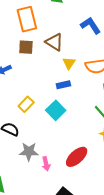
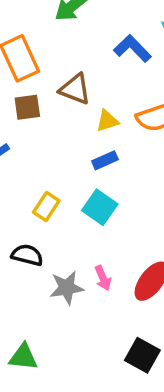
yellow triangle: (69, 63) -> (107, 121), turned 48
pink arrow: (46, 164) -> (103, 278), moved

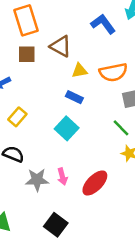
blue rectangle: (105, 160) -> (74, 97), turned 42
yellow rectangle: (46, 206) -> (17, 117), moved
black square: (142, 355) -> (56, 225), moved

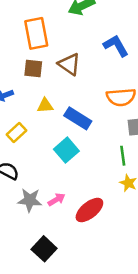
yellow triangle: (80, 71) -> (45, 106), moved
blue rectangle: (74, 97) -> (78, 118), size x1.5
green line: (121, 128) -> (123, 156), turned 30
pink arrow: (62, 177) -> (56, 200), turned -112

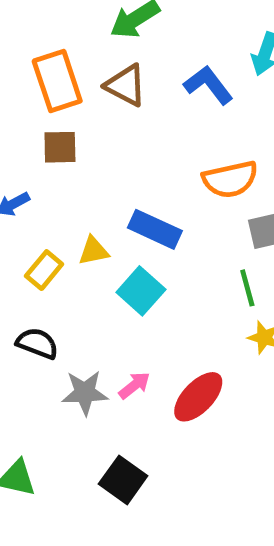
brown triangle: (69, 64) -> (126, 85), moved
yellow triangle: (45, 106) -> (94, 251), moved

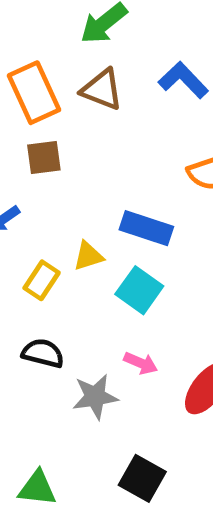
pink arrow: (134, 385) -> (141, 363), moved, turned 68

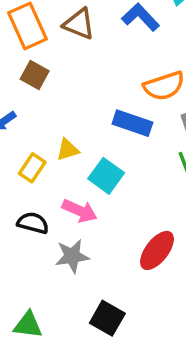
brown square: (44, 158) -> (35, 75), turned 36
blue rectangle: (146, 228) -> (132, 123), moved
pink arrow: (141, 363) -> (80, 211), moved, size x1.4

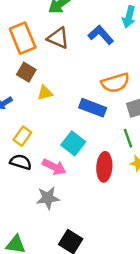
yellow triangle: (68, 150) -> (45, 93), moved
black semicircle: (33, 223) -> (21, 162), moved
red ellipse: (157, 250) -> (104, 167), moved, turned -36

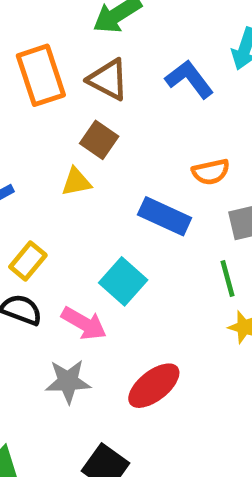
brown square: (26, 72) -> (99, 140), moved
orange semicircle: (115, 83) -> (211, 172), size x0.7
red ellipse: (104, 167) -> (154, 386), moved, turned 44

